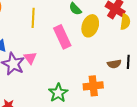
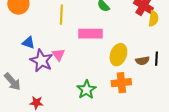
yellow ellipse: (90, 26) -> (118, 55), moved
pink rectangle: (62, 37) -> (90, 34), turned -65

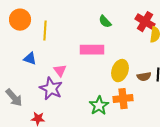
yellow line: (61, 15) -> (45, 31), moved
purple star: (41, 61) -> (51, 89), moved
green star: (86, 90) -> (99, 106), moved

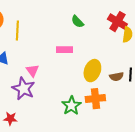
pink rectangle: (92, 50) -> (64, 50), size x0.7

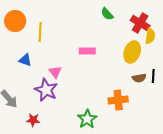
green semicircle: (77, 22) -> (107, 14), moved
yellow ellipse: (92, 71) -> (132, 52), moved
green star: (71, 106) -> (87, 119), moved

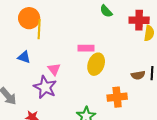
orange circle: (15, 21) -> (29, 18), moved
red cross: (140, 23) -> (139, 20), turned -30
yellow ellipse: (132, 52) -> (96, 64), moved

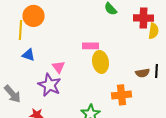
yellow line: (39, 29) -> (20, 30), moved
yellow ellipse: (96, 64) -> (100, 62), turned -30

